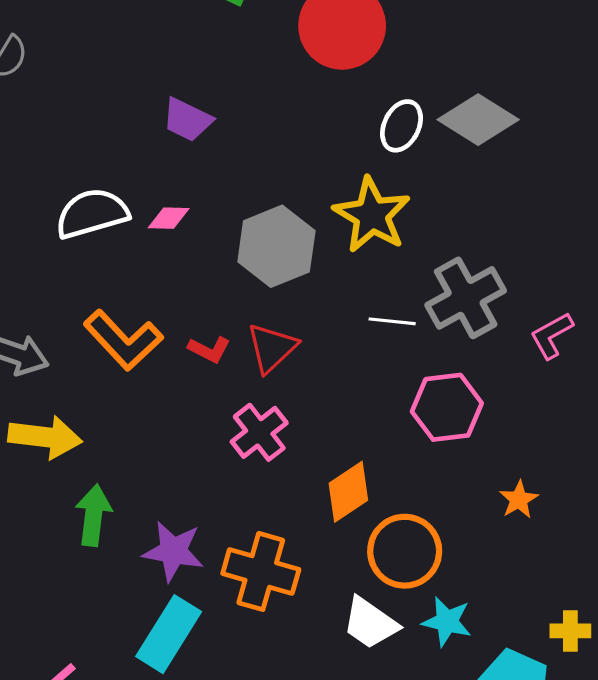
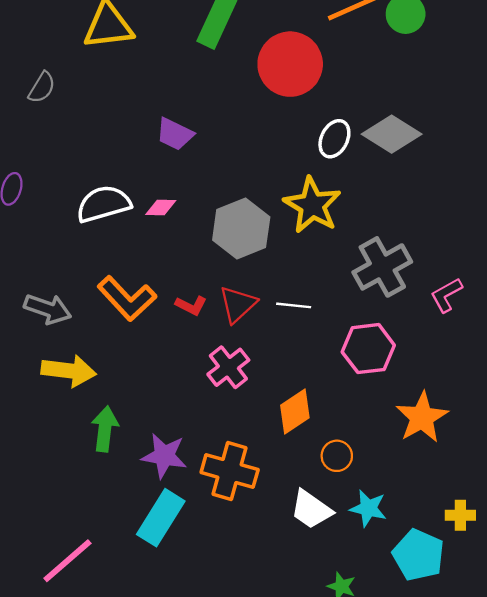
white line: (392, 321) -> (294, 305), moved
orange star: (519, 500) -> (422, 417), size x1.8
orange circle: (405, 551) -> (337, 456), size x0.6

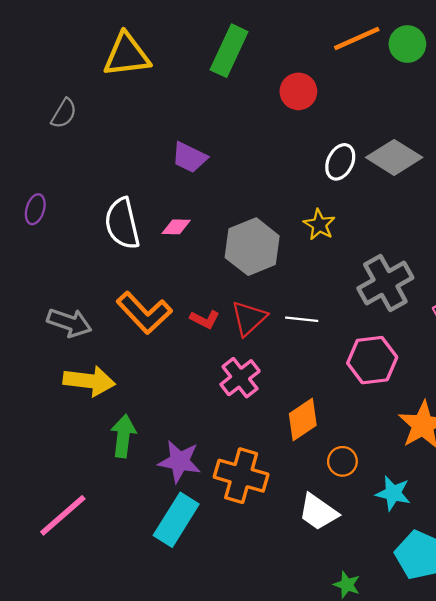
red circle: (290, 64) -> (298, 91), size x0.6
white semicircle: (104, 204) -> (122, 224), turned -87
yellow star: (312, 205) -> (319, 225), size x0.6
cyan star: (368, 508) -> (393, 493), moved
pink line: (67, 561) -> (63, 515), moved

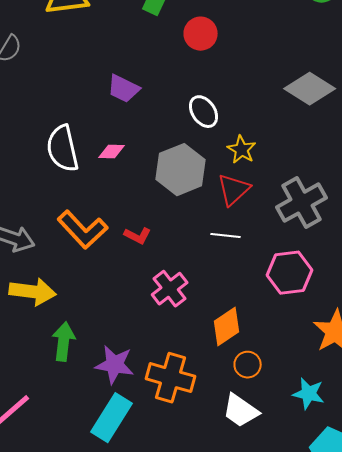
red circle: (298, 91) -> (201, 34), moved
white ellipse: (340, 162) -> (204, 112), moved, turned -60
red triangle: (249, 318) -> (234, 190), moved
orange circle: (342, 461) -> (248, 365), moved

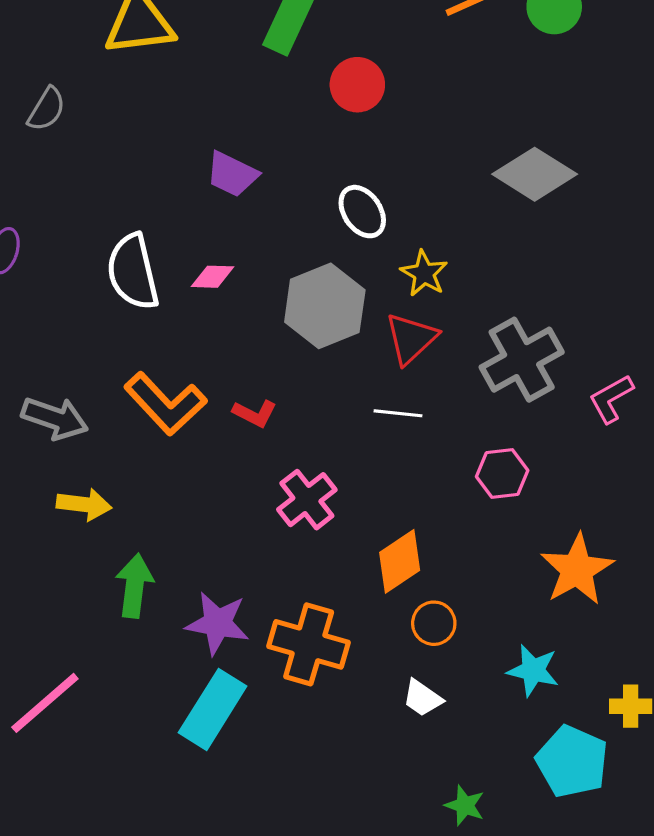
pink hexagon: (290, 273) -> (502, 474), size x0.7
yellow arrow: (33, 292) -> (84, 504), size x0.7
white trapezoid: (241, 411) -> (422, 698), size x0.7

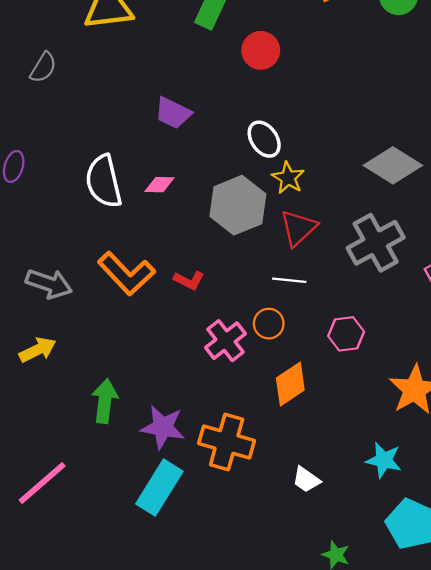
gray diamond: (535, 174) -> (393, 165), moved
yellow star: (424, 273) -> (288, 178), moved
pink hexagon: (502, 474) -> (346, 334), moved
yellow arrow: (84, 504) -> (38, 350), moved, turned -33
orange circle: (434, 623) -> (269, 324), moved

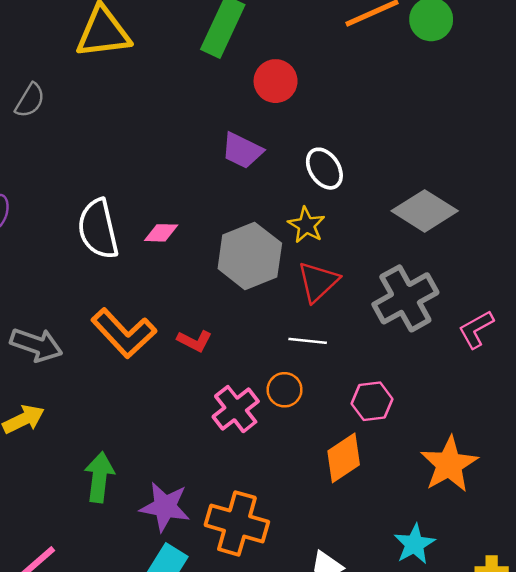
purple trapezoid: (173, 113) -> (242, 151), moved
white ellipse: (264, 139) -> (324, 169), moved
orange diamond: (290, 384) -> (344, 458), moved
cyan star: (384, 460) -> (414, 544), turned 30

